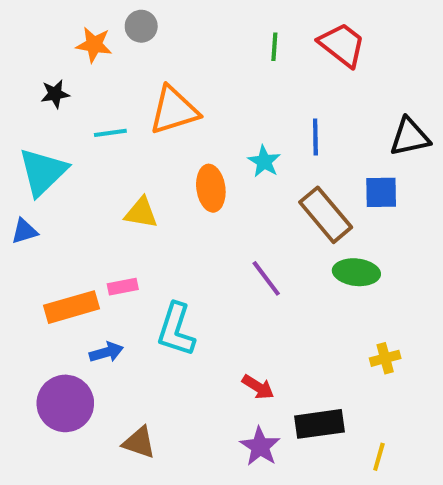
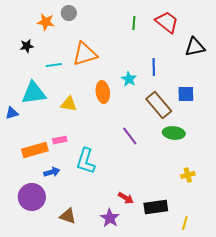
black triangle: (410, 137) -> (195, 47), moved
cyan triangle: (43, 172) -> (34, 93), moved, turned 36
red arrow: (258, 387) -> (126, 198), moved
purple star: (260, 446) -> (110, 218), moved

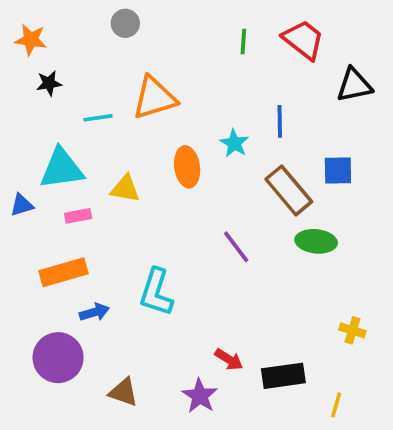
orange star: (46, 22) -> (31, 40), moved
pink rectangle: (60, 140) -> (78, 216), moved
yellow cross: (188, 175) -> (352, 330), moved, turned 32

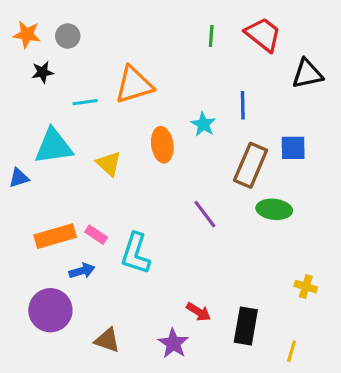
gray circle: (125, 23) -> (68, 36), moved
yellow triangle: (125, 189) -> (109, 164), turned 32
brown rectangle: (289, 190) -> (251, 165), turned 63
pink rectangle: (78, 216) -> (96, 235), moved, turned 45
black rectangle: (283, 376) -> (246, 326), turned -72

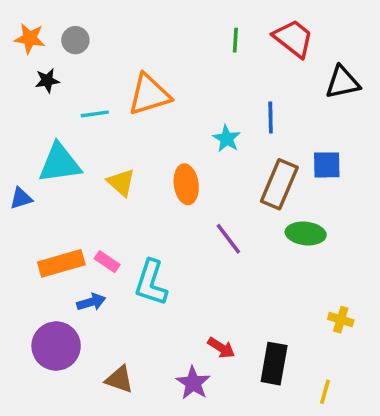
orange ellipse: (162, 145) -> (186, 184), moved

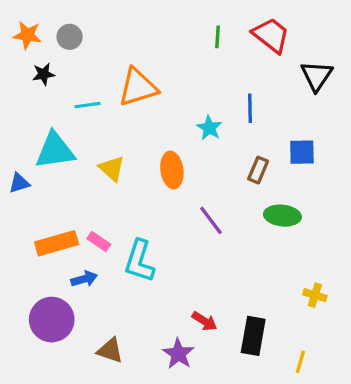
black triangle: (343, 82) -> (317, 76), turned -44
brown rectangle: (279, 184) -> (258, 170), size x0.6

